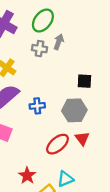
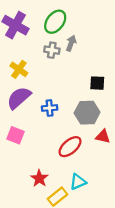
red triangle: (82, 138) -> (103, 136), moved, turned -40

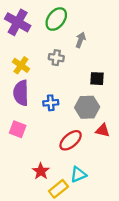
gray arrow: (71, 43) -> (80, 40), moved
gray cross: (52, 50) -> (56, 58), moved
purple semicircle: (19, 98) -> (21, 93), turned -50

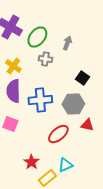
green ellipse: (56, 19) -> (37, 37), moved
black square: (97, 79) -> (82, 78), turned 32
blue cross: (51, 103) -> (40, 100), size x1.6

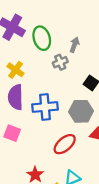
green ellipse: (37, 37) -> (42, 38), turned -55
gray cross: (45, 59) -> (60, 62), moved, turned -32

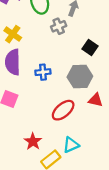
blue cross: (45, 107) -> (43, 72), size x0.6

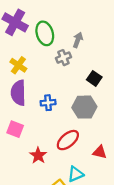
red triangle: (96, 100) -> (100, 152), moved
red star: (33, 142) -> (38, 155), moved

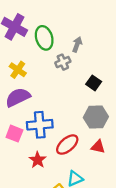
purple semicircle: (18, 93) -> (18, 97), turned 65
blue cross: (48, 103) -> (40, 125), moved, size x1.6
gray hexagon: (84, 107) -> (96, 117), moved
red triangle: (100, 152) -> (98, 147), moved

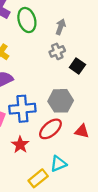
gray cross: (63, 62) -> (57, 51), moved
gray hexagon: (96, 117) -> (61, 101), moved

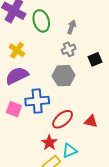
black square: (77, 66) -> (95, 59), moved, turned 32
gray hexagon: (61, 101) -> (64, 76), moved
red star: (20, 145) -> (49, 143), moved

